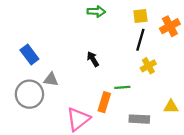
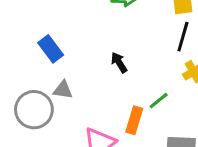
blue rectangle: (29, 55) -> (51, 49), moved
green line: (122, 87) -> (159, 101), turned -35

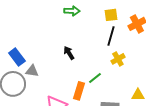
blue rectangle: (51, 49) -> (17, 57), moved

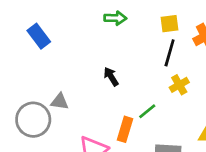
blue rectangle: (17, 57) -> (39, 36), moved

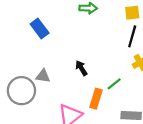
blue rectangle: (39, 36) -> (40, 29), moved
black arrow: (111, 77) -> (81, 68), moved

